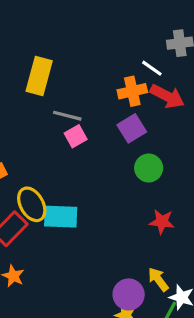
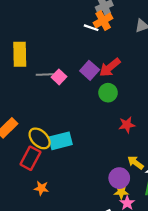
orange cross: (132, 91) -> (103, 21), moved
red arrow: (167, 96) -> (110, 67), moved, turned 130
pink square: (76, 136) -> (59, 77), moved

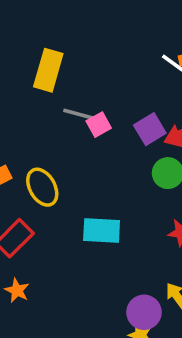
yellow ellipse: (40, 138) -> (42, 187), moved
cyan rectangle: (61, 141) -> (102, 231), moved

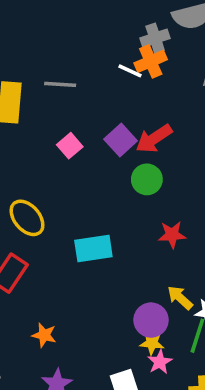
gray line: (79, 114) -> (60, 84), moved
orange star: (17, 290) -> (44, 335), moved

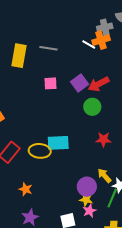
pink square: (70, 146) -> (51, 83), turned 32
yellow ellipse: (27, 218) -> (40, 151), moved, turned -50

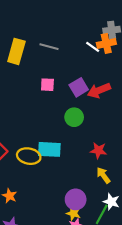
green circle: (92, 107) -> (74, 117), moved
yellow arrow: (104, 176) -> (103, 175), moved

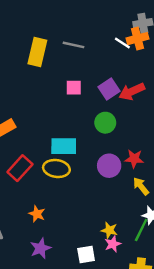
cyan rectangle: (49, 149) -> (64, 146), moved
purple circle: (76, 199) -> (109, 166), moved

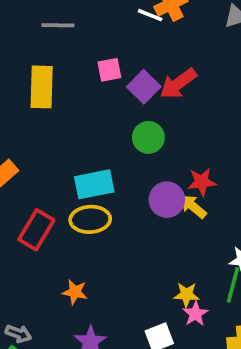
gray line: (74, 45) -> (58, 25), moved
yellow rectangle: (37, 52) -> (42, 87), moved
pink square: (74, 88) -> (109, 70), moved
yellow arrow: (141, 186) -> (193, 206), moved

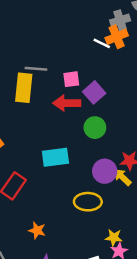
gray line: (58, 25) -> (36, 69), moved
red arrow: (178, 84) -> (67, 103), moved, turned 32
yellow ellipse: (90, 219) -> (88, 202), moved

